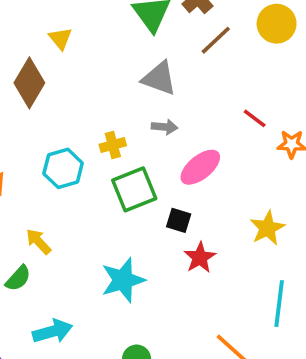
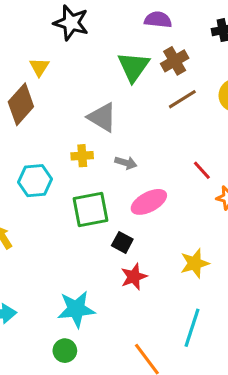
yellow triangle: (60, 38) -> (39, 67), moved
gray triangle: (159, 78) -> (102, 117), moved
yellow cross: (113, 145) -> (82, 156), moved
cyan star: (123, 280) -> (76, 309), moved

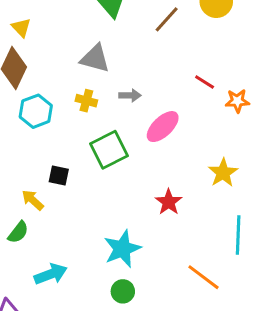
yellow cross: (82, 156) -> (86, 101), turned 35
cyan hexagon: (35, 181) -> (36, 111), moved
black square: (122, 242) -> (59, 176), moved

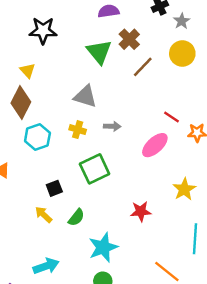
pink ellipse: (163, 127) -> (155, 145), moved
black square: (59, 176) -> (54, 188), turned -35
yellow arrow: (33, 200) -> (44, 215), moved
red star: (169, 202) -> (141, 211), turned 30
green semicircle: (18, 232) -> (76, 217), moved

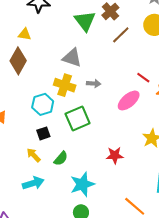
yellow triangle: (28, 71) -> (25, 34), turned -40
yellow cross: (78, 130) -> (65, 85), size x1.5
cyan hexagon: (37, 137) -> (43, 104), moved
cyan arrow: (46, 266) -> (33, 183), moved

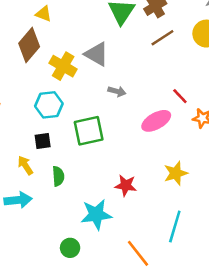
yellow cross: (65, 85) -> (63, 66), moved
green semicircle: (61, 158) -> (58, 176), turned -56
cyan star: (82, 184) -> (96, 215), moved

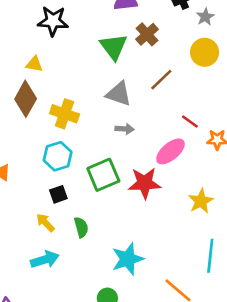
brown line: (162, 38) -> (161, 80), moved
gray triangle: (97, 54) -> (119, 94), moved
red star: (126, 185) -> (145, 183), moved, size x1.4

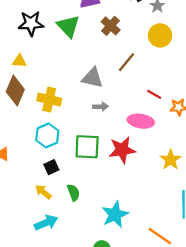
green triangle: (114, 47) -> (68, 26), moved
pink ellipse: (170, 151) -> (141, 121), turned 55
green square: (103, 175) -> (87, 147), turned 32

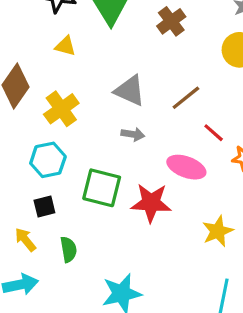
yellow triangle: (19, 61) -> (65, 46), moved
brown line: (127, 62) -> (186, 98), moved
yellow cross: (49, 100) -> (61, 109), turned 30

